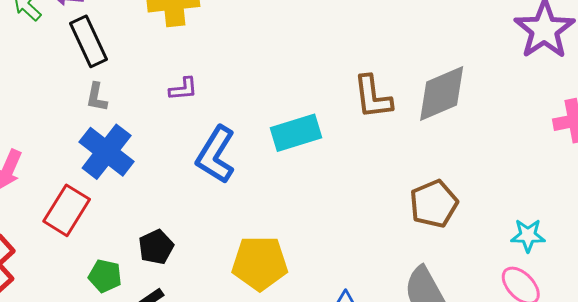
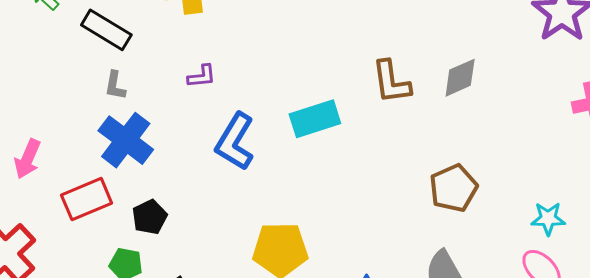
black rectangle: (89, 41) -> (106, 30), turned -33
gray diamond: (442, 93) -> (460, 78), size x0.7
red rectangle: (67, 210) -> (87, 199), turned 36
black pentagon: (156, 247) -> (150, 217), moved

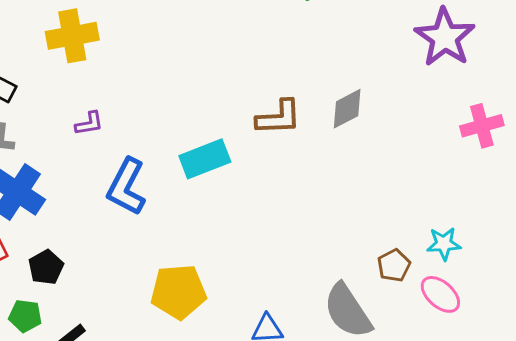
brown L-shape: (391, 82) -> (279, 117), turned -81
brown pentagon: (453, 188) -> (394, 265), moved, size x0.7

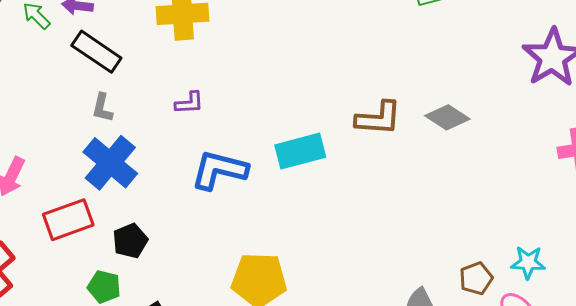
gray diamond: (347, 109) -> (447, 117), turned 54
blue L-shape: (126, 187) -> (219, 170), turned 70

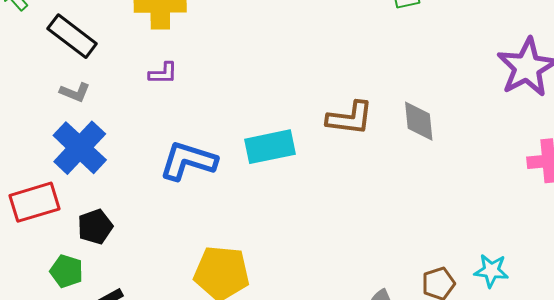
purple L-shape: (189, 103) -> (163, 73), moved
gray L-shape: (102, 108) -> (75, 92), turned -84
gray diamond: (447, 117) -> (419, 121), turned 48

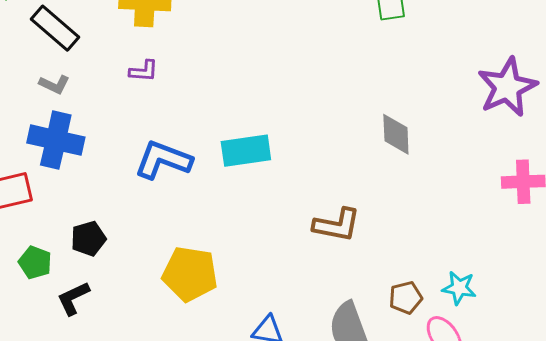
brown L-shape: (350, 118) -> (337, 225), moved
blue cross: (80, 148) -> (56, 140), turned -34
black pentagon: (95, 227) -> (88, 239), moved

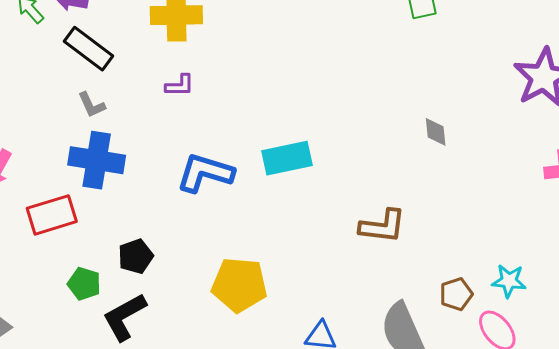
gray L-shape: (54, 84) -> (92, 105), turned 44
gray diamond: (396, 134) -> (436, 132), size x0.7
black L-shape: (73, 298) -> (124, 317), size x1.4

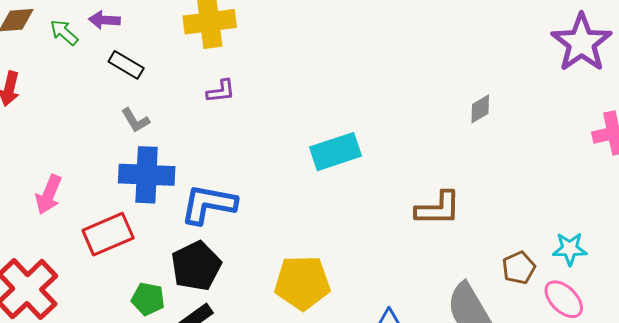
black rectangle: (88, 49) -> (126, 65), size x0.7
gray diamond: (436, 132) -> (480, 109), turned 72
blue L-shape: (205, 173) -> (208, 204), moved
black pentagon: (136, 256) -> (196, 266), size x1.4

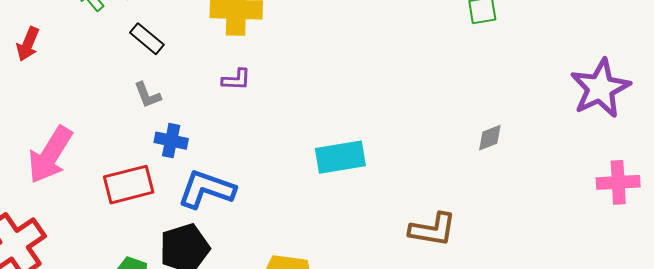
blue cross: (147, 175) -> (171, 141), moved, size x0.6
pink arrow: (49, 195) -> (50, 155), size x1.5
red rectangle: (108, 234) -> (129, 185), moved

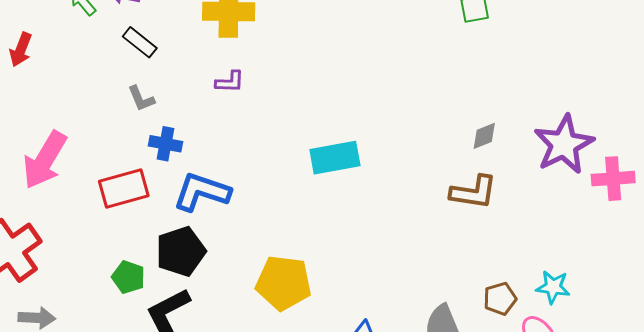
purple star: (600, 88) -> (564, 144), moved
brown L-shape: (433, 229) -> (474, 192), moved

